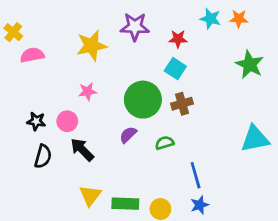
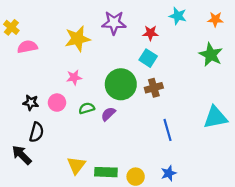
orange star: (239, 19) -> (215, 19), moved
green semicircle: (164, 143) -> (87, 108), moved
black arrow: (82, 150) -> (22, 155), moved
blue line: (196, 175) -> (167, 130), moved

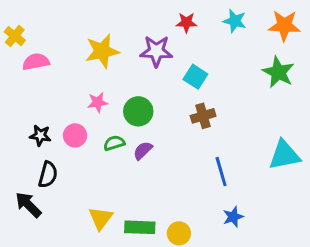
orange star: (215, 19) -> (284, 26), size x1.5
purple star: (114, 23) -> (156, 51), moved
red star: (150, 33) -> (186, 23), moved
green circle: (121, 84) -> (138, 111), moved, size x0.7
blue star: (169, 173) -> (233, 217), moved

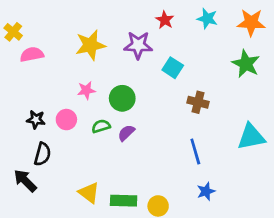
red star: (186, 23) -> (165, 20), turned 30
brown cross: (203, 116) -> (198, 102), moved, turned 30
yellow triangle: (101, 218) -> (89, 193), turned -30

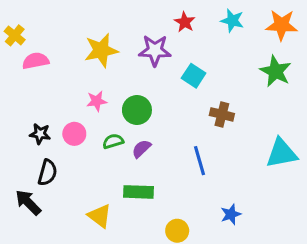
blue line: (195, 151) -> (200, 161), moved
green rectangle: (124, 201) -> (138, 192), moved

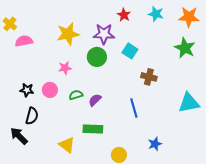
green circle: (137, 110) -> (97, 57), moved

